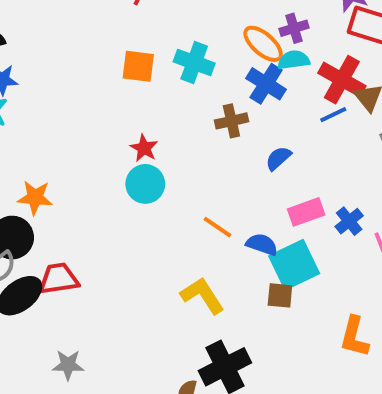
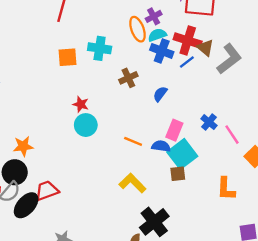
orange ellipse: (263, 44) -> (137, 29), turned 40
blue cross: (266, 84) -> (162, 51), moved
pink rectangle: (306, 212) -> (174, 130), moved, turned -36

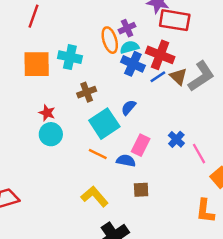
brown triangle: (205, 48) -> (178, 77), moved
orange square: (67, 57) -> (37, 64), size x1.4
brown cross: (128, 78) -> (87, 92), moved
cyan square: (182, 154) -> (104, 124), moved
orange L-shape: (226, 189) -> (205, 211), moved

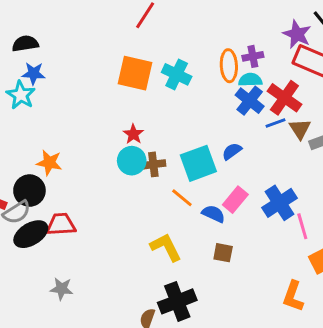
brown cross: (87, 92) -> (153, 164), moved
blue cross: (176, 139) -> (280, 203), size x1.6

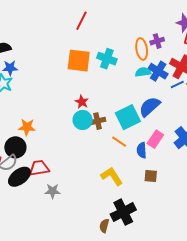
cyan semicircle: (250, 80) -> (143, 72), moved
blue semicircle: (232, 151) -> (150, 107), size x1.6
blue semicircle: (213, 214) -> (142, 150), turned -112
gray star: (62, 289) -> (53, 191), moved

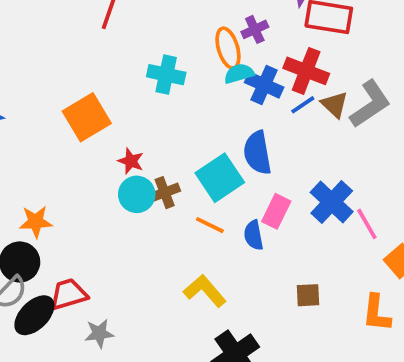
orange square: (79, 61) -> (87, 117), moved, turned -30
cyan semicircle: (143, 72) -> (239, 73), moved
blue semicircle: (150, 107) -> (257, 153), turned -50
brown square: (151, 176) -> (308, 295), moved

